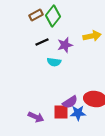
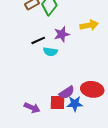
black line: (42, 42) -> (38, 40), moved

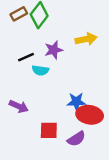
purple semicircle: (67, 92) -> (76, 139), moved
blue star: (75, 104) -> (76, 102), moved
purple arrow: (32, 108) -> (19, 106), moved

